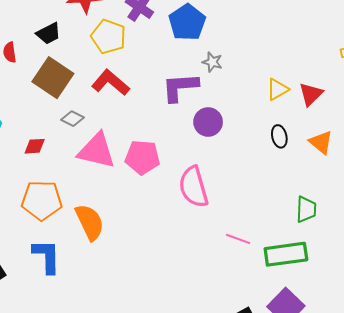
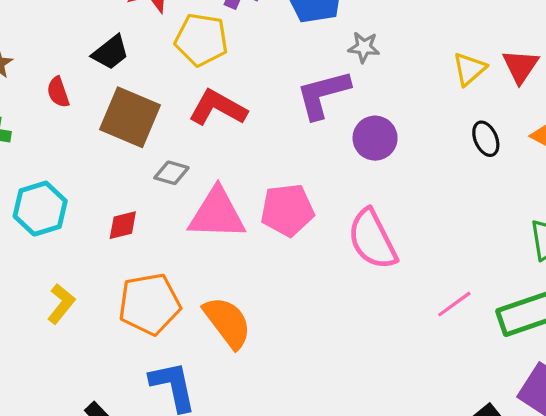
pink line: (238, 239) -> (454, 304), turned -45

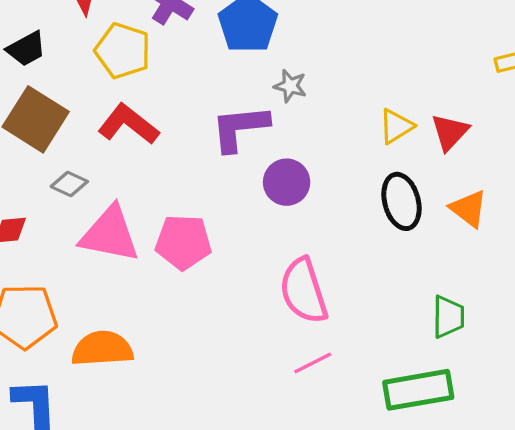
black ellipse: (486, 139) -> (401, 201), size x1.5
pink semicircle: (372, 239) -> (304, 291), moved
pink line: (454, 304) -> (313, 363), moved
orange semicircle: (227, 322) -> (102, 349), turned -66

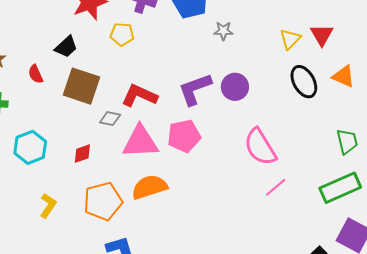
yellow pentagon: (123, 51) -> (122, 34), size x0.7
red L-shape: (128, 124) -> (139, 96), moved
purple L-shape: (240, 128) -> (195, 89), moved
orange semicircle: (102, 349) -> (149, 187), moved

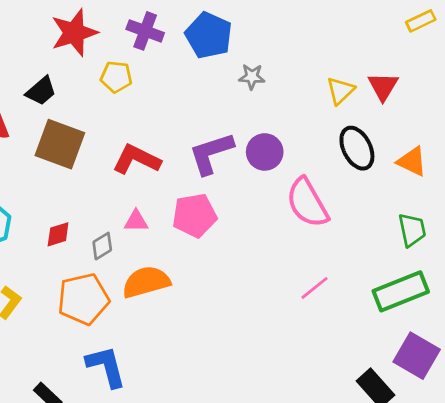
orange triangle: (344, 76) -> (412, 161), moved
gray diamond: (110, 119) -> (102, 246), moved, turned -45
pink triangle: (140, 142) -> (136, 221), size x0.5
pink semicircle: (260, 147) -> (307, 203), moved

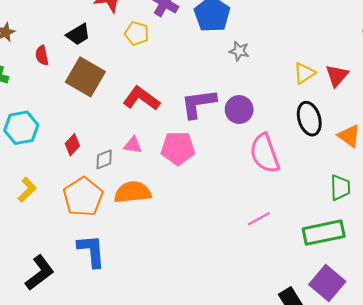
red diamond: (58, 234) -> (72, 145), turned -40
orange pentagon: (83, 299) -> (83, 197), turned -30

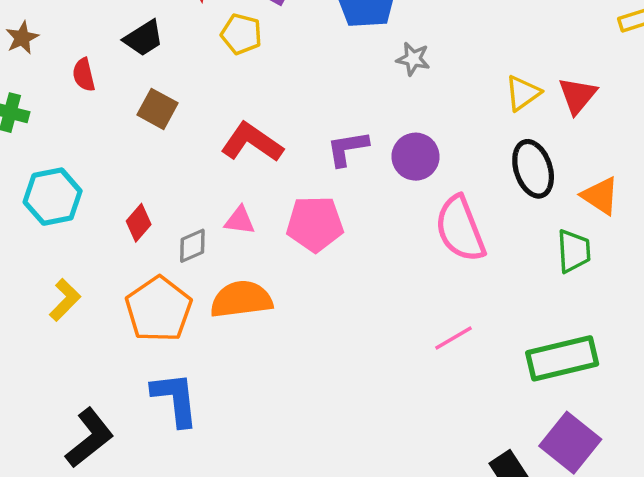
brown square: (85, 77) -> (158, 109), size x0.6
purple L-shape: (198, 104) -> (347, 148), size x0.7
green trapezoid: (340, 188) -> (574, 251), moved

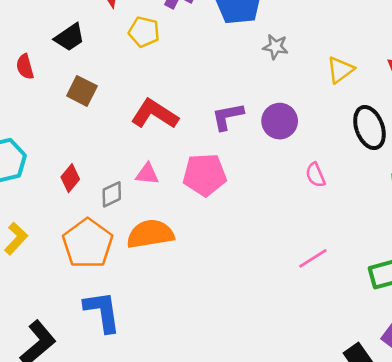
yellow triangle: (523, 93) -> (340, 70), moved
pink semicircle: (460, 229) -> (315, 175), size x0.5

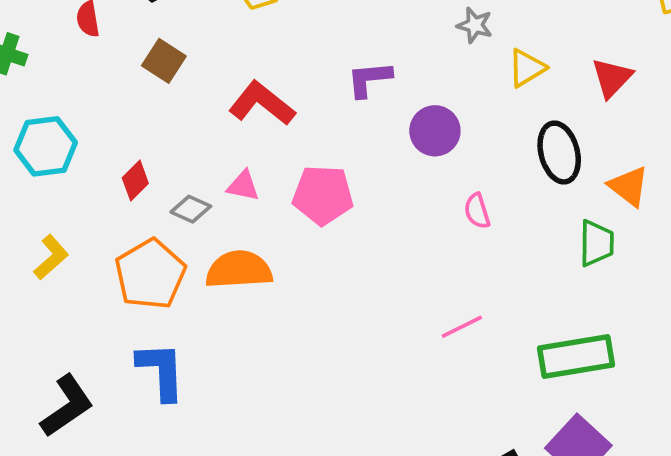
gray star: (275, 47) -> (475, 25), moved
purple L-shape: (228, 116) -> (369, 79), moved
gray diamond: (112, 194) -> (191, 209), turned 44

